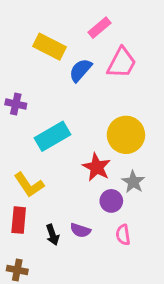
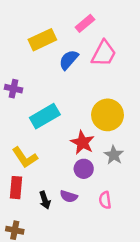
yellow rectangle: (50, 47) -> (42, 40), turned -52
purple circle: (111, 201) -> (84, 169), moved

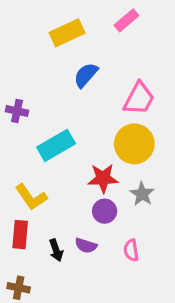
pink rectangle: (85, 23) -> (126, 20), moved
yellow rectangle: (42, 40) -> (67, 33), moved
pink trapezoid: (104, 53) -> (139, 99), moved
red star: (82, 142) -> (103, 178), turned -30

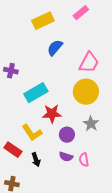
red star: (103, 178) -> (52, 114), moved
yellow L-shape: (31, 197) -> (32, 133), moved
red rectangle: (20, 235) -> (13, 150), turned -60
purple semicircle: (86, 246) -> (66, 157), moved

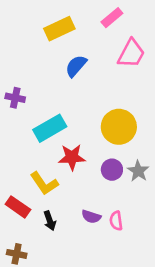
pink trapezoid: (89, 63) -> (131, 54), moved
gray star: (91, 124) -> (138, 171), moved
purple circle: (67, 135) -> (112, 170), moved

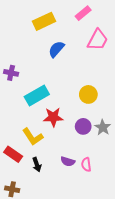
yellow circle: (119, 127) -> (88, 94), size x0.7

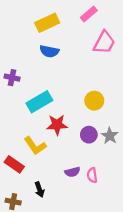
blue semicircle: (56, 49) -> (49, 51), moved, turned -120
purple semicircle: (68, 161) -> (72, 172), turned -32
black arrow: (37, 165) -> (39, 190), moved

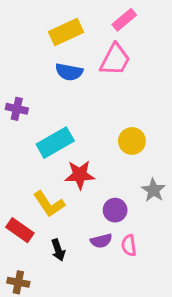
pink trapezoid: (104, 43) -> (115, 60), moved
purple circle: (89, 135) -> (115, 210), moved
black arrow: (39, 190) -> (58, 250), moved

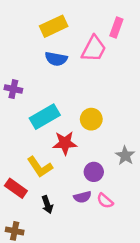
pink rectangle: (124, 20) -> (116, 27), moved, turned -30
yellow circle: (132, 141) -> (91, 119), moved
pink semicircle: (129, 245) -> (105, 201), turned -42

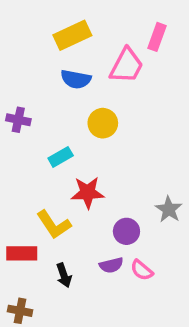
cyan rectangle: (45, 117) -> (61, 157), size x0.6
yellow circle: (91, 119) -> (103, 123), moved
red rectangle: (16, 188) -> (22, 253), turned -35

